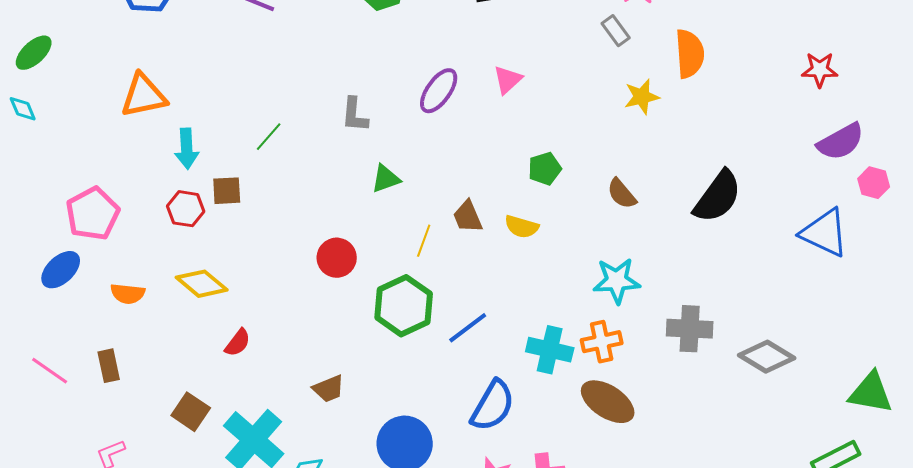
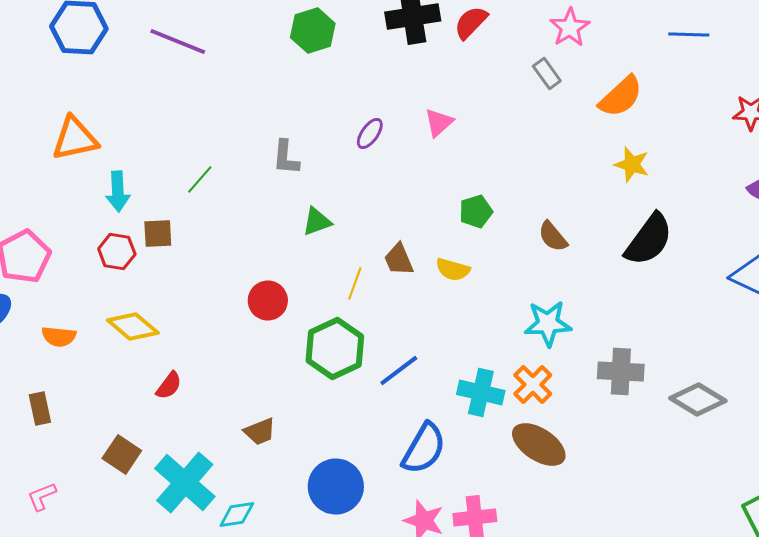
orange semicircle: (690, 54) -> (621, 96), turned 51
purple ellipse: (439, 91) -> (370, 134), size x0.7
yellow star: (642, 97) -> (632, 164), moved, turned 30
orange cross: (602, 342) -> (533, 384), turned -33

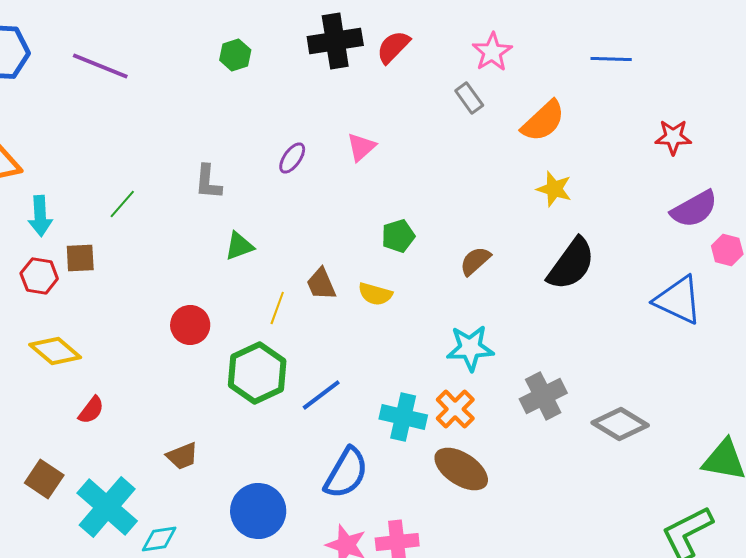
green hexagon: (313, 30) -> (235, 55), size x0.7
brown semicircle: (553, 236) -> (475, 261), turned 88
gray cross: (621, 372) -> (543, 396), turned -30

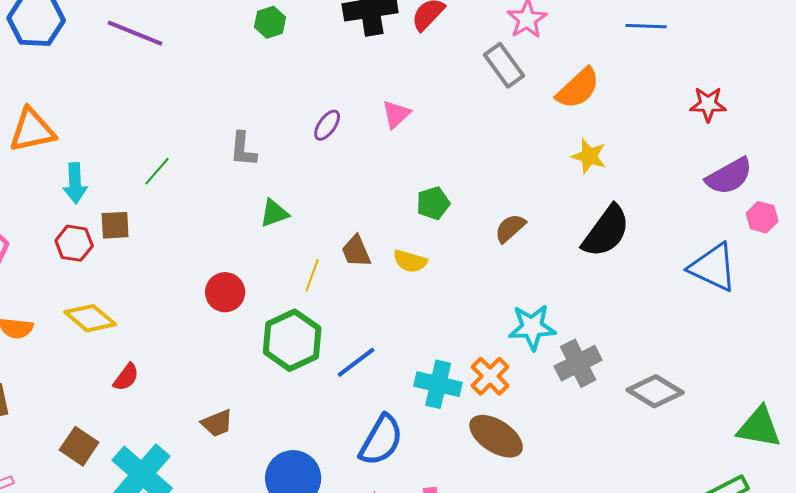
gray rectangle: (469, 98) -> (504, 65), size x1.4
cyan star: (470, 348) -> (532, 327), moved

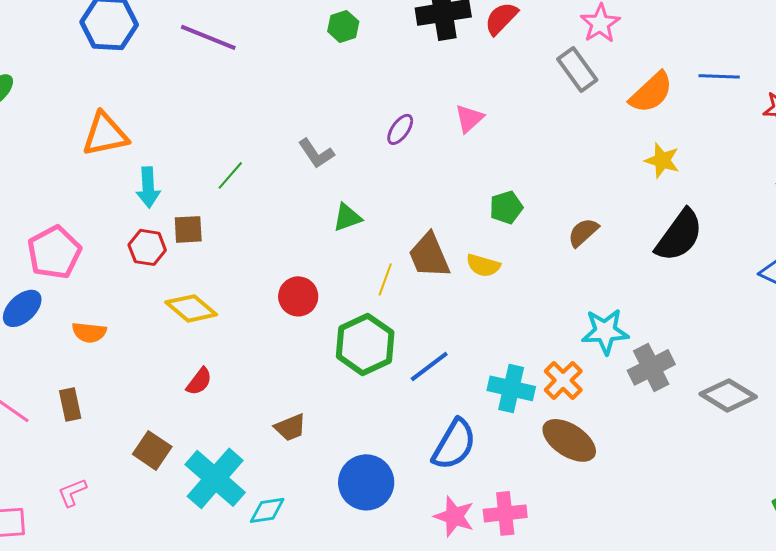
blue line: (646, 26) -> (719, 76), moved
gray L-shape: (243, 149) -> (316, 153), turned -39
brown trapezoid: (356, 251) -> (429, 255), size x1.4
yellow diamond: (90, 318) -> (191, 308), moved

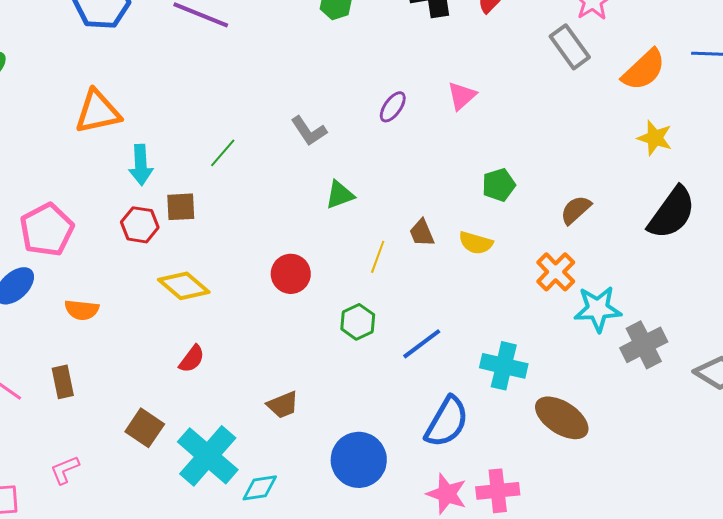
brown trapezoid: (429, 255) -> (422, 233), size x0.6
green hexagon: (365, 344) -> (358, 322), size x0.6
orange cross: (563, 380) -> (556, 272), moved

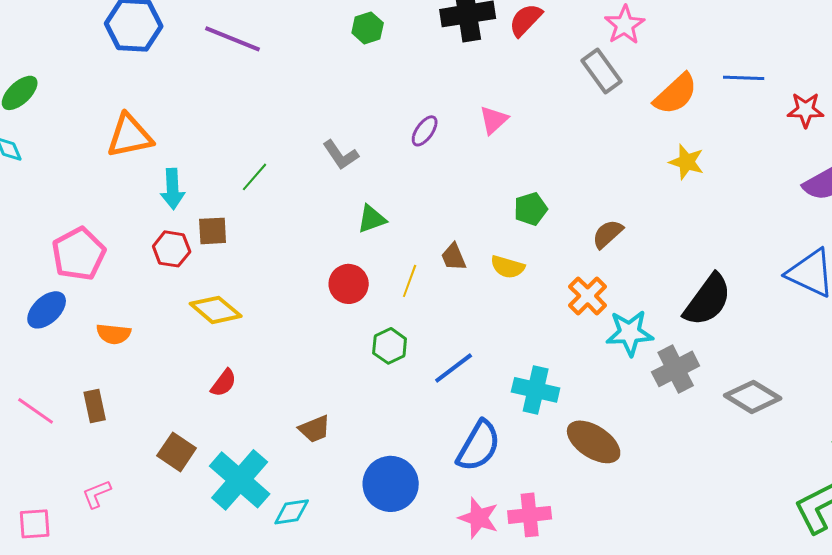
black semicircle: (672, 213) -> (708, 300), moved
red circle: (291, 274) -> (349, 284), moved

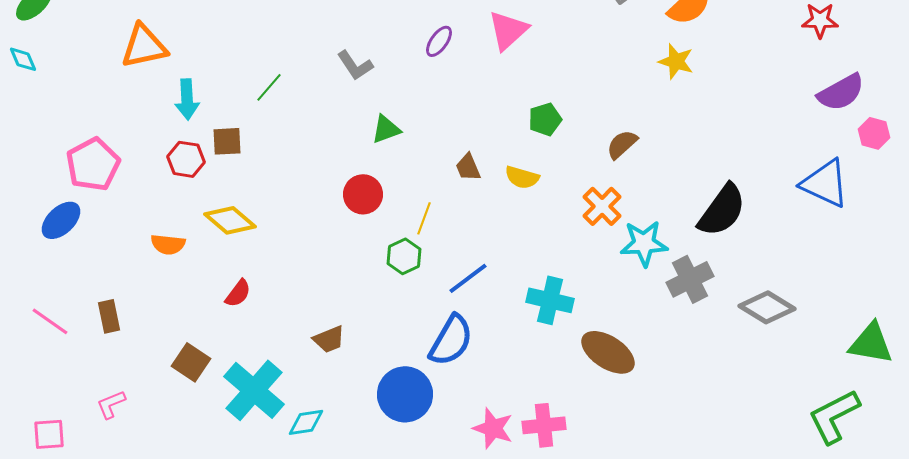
pink triangle: (494, 120) -> (508, 30), size x1.4
yellow star: (687, 162) -> (676, 61), moved
yellow line: (410, 281) -> (424, 218), moved
orange semicircle: (114, 334) -> (168, 244), moved
blue semicircle: (479, 446) -> (451, 340), moved

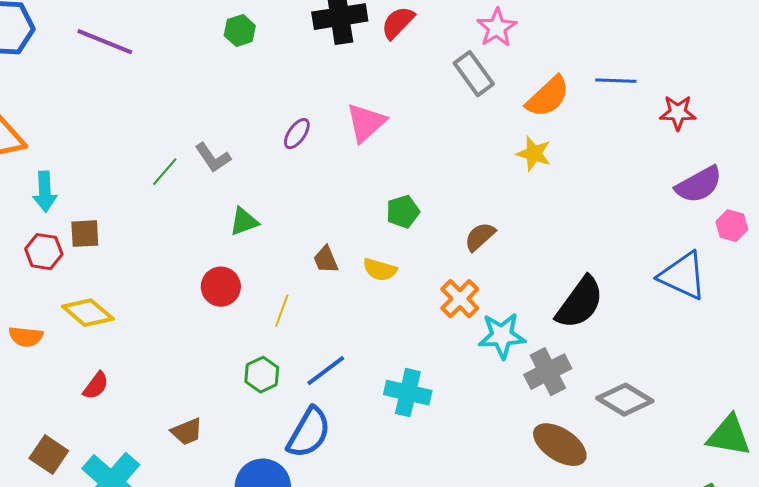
green line: (269, 87) -> (165, 172), moved
green hexagon: (404, 256) -> (262, 375), moved
brown ellipse: (608, 352) -> (560, 445), moved

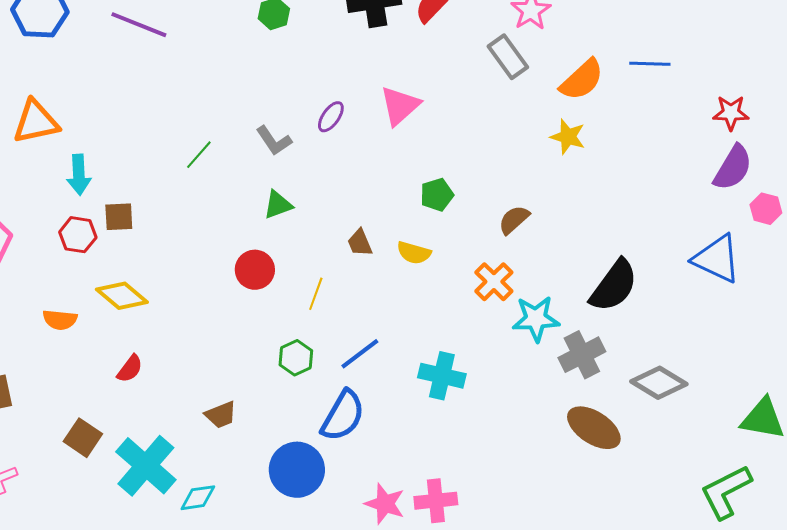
red star: (678, 113) -> (731, 113), moved
gray L-shape: (213, 158) -> (274, 141), moved
purple semicircle: (699, 185) -> (733, 168), turned -30

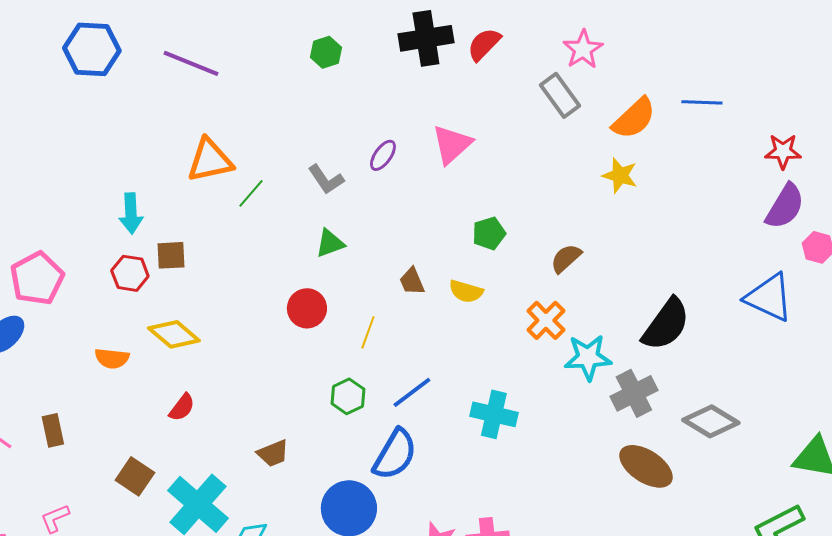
orange triangle: (36, 122) -> (210, 160), moved

